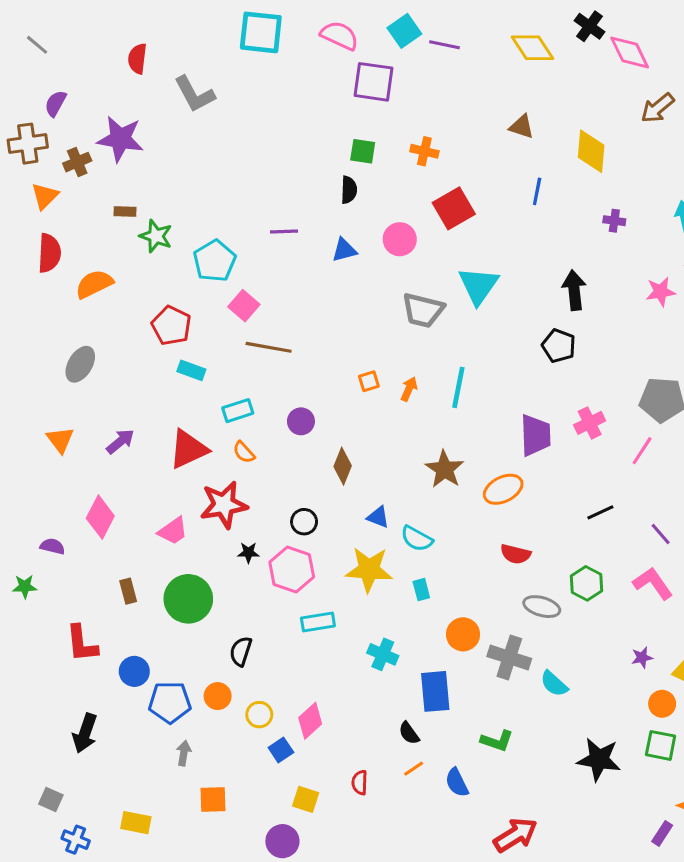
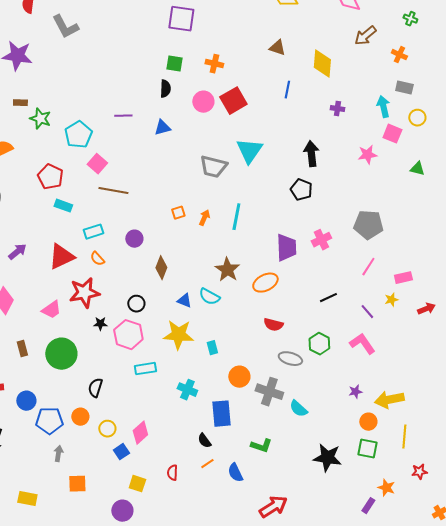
pink circle: (400, 239) -> (203, 102), moved
pink line: (642, 451) -> (368, 267), moved
cyan semicircle: (417, 539) -> (209, 297), moved

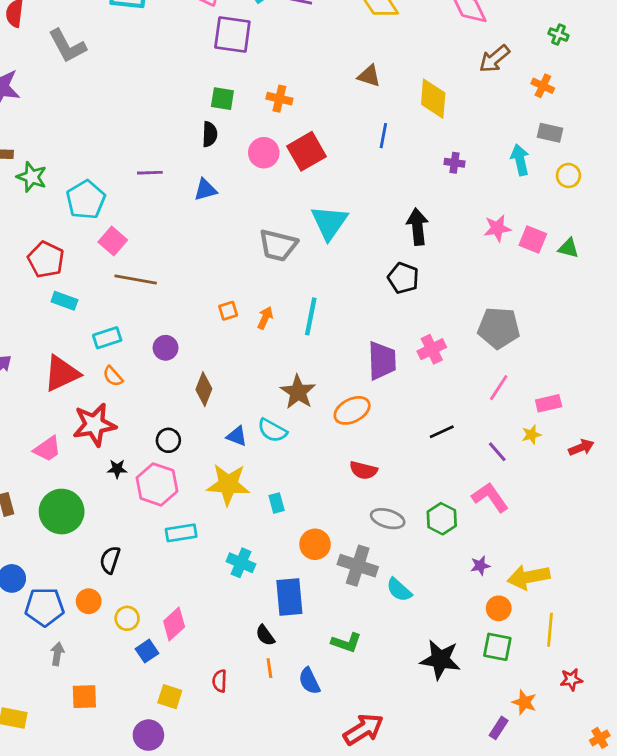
pink square: (392, 134) -> (533, 240), moved
green hexagon: (319, 344) -> (442, 519), moved
orange line: (207, 464) -> (269, 668), turned -64

